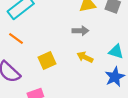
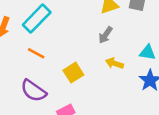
gray arrow: (80, 31) -> (106, 35), turned 133

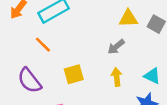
yellow arrow: (114, 63) -> (117, 77), turned 48

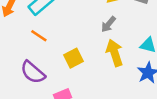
yellow arrow: (117, 77) -> (115, 53), size x1.5

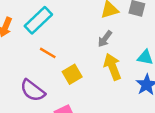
orange line: (39, 36) -> (48, 53), moved

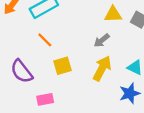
yellow arrow: (113, 67) -> (102, 68), turned 35

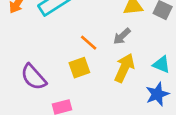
orange line: (45, 40) -> (89, 43), moved

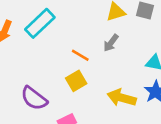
yellow arrow: (124, 68) -> (122, 98), moved, turned -88

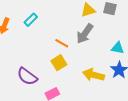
cyan rectangle: (40, 23) -> (31, 20), size x0.6
gray arrow: (111, 43) -> (85, 34), size x1.5

